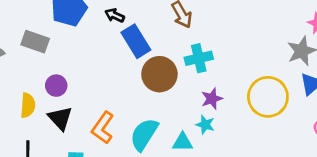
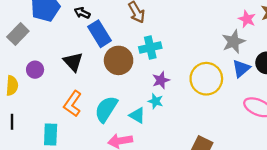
gray rectangle: (35, 42) -> (18, 34), turned -65
black triangle: (60, 118) -> (73, 62), moved
cyan triangle: (183, 142) -> (137, 115), turned 30

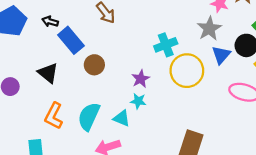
cyan cross: (150, 47) -> (166, 45), moved
brown circle: (119, 60) -> (94, 65), size x0.7

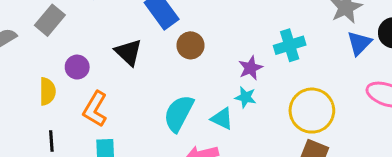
cyan cross: (166, 45) -> (290, 45), moved
yellow circle: (187, 71) -> (312, 111), moved
orange L-shape: (54, 116) -> (95, 109), moved

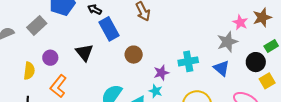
blue triangle: (359, 43) -> (222, 68), moved, turned -42
brown circle: (190, 45) -> (134, 55), moved

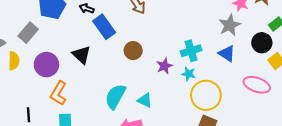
purple circle: (50, 58) -> (46, 65), size x1.5
yellow semicircle: (29, 71) -> (14, 61), moved
cyan star: (156, 91) -> (188, 74), moved

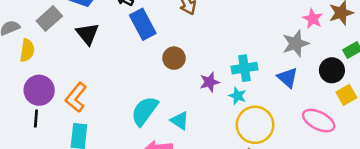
black triangle: (81, 55) -> (87, 34), moved
purple circle: (46, 65) -> (39, 90), moved

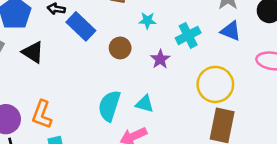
cyan star: (237, 96) -> (147, 21), moved

